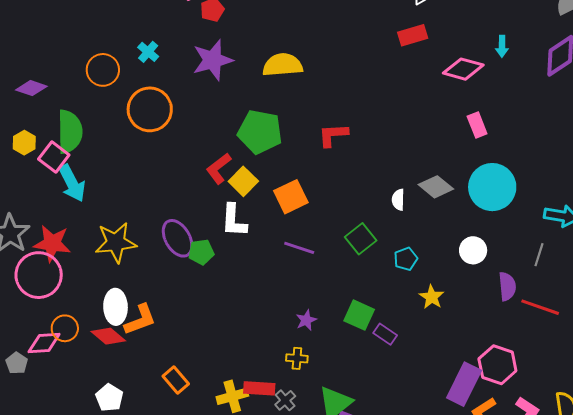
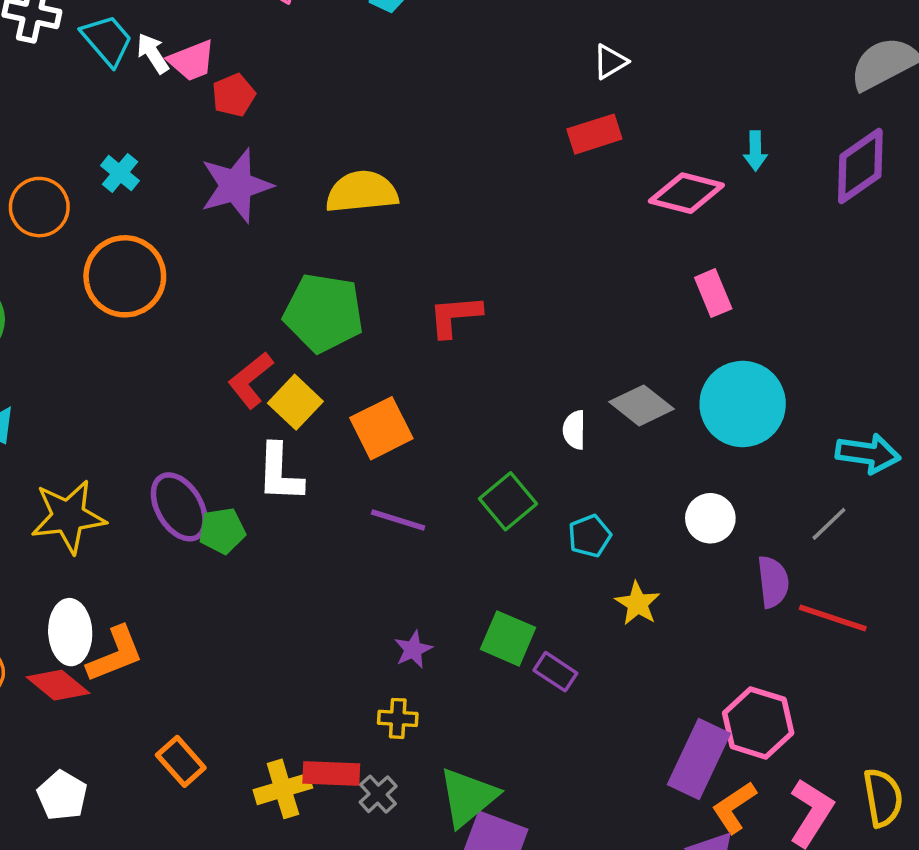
gray line: (539, 255) -> (829, 524), turned 30

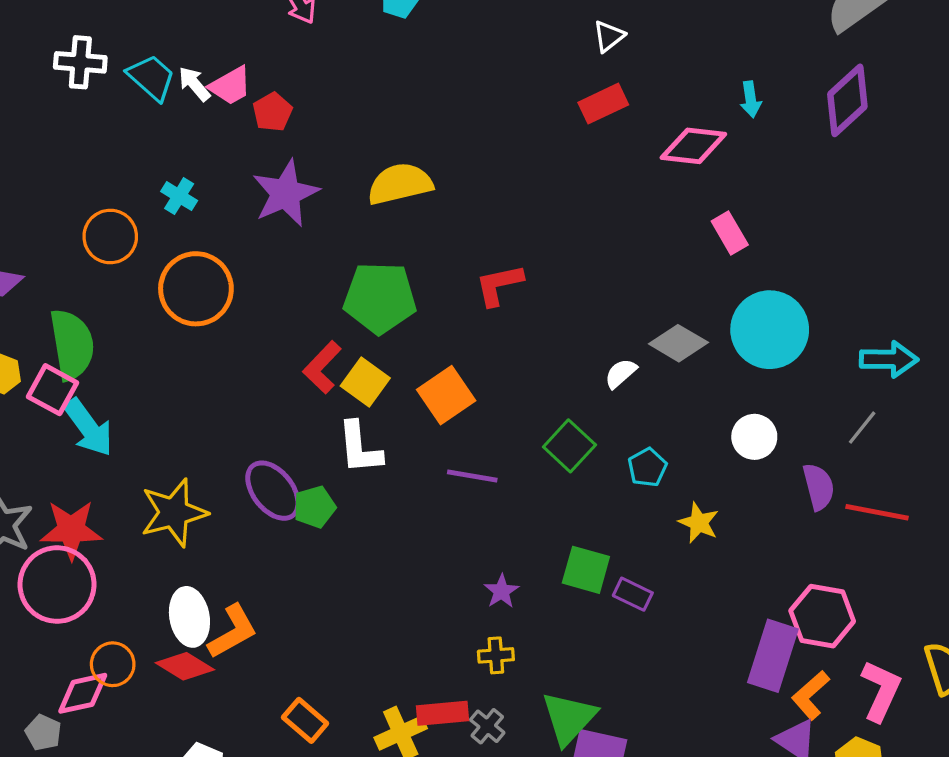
white semicircle: (574, 430) -> (621, 373), turned 56

